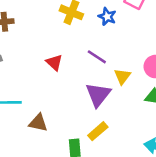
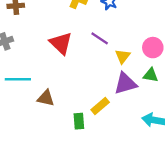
red triangle: (54, 62) -> (61, 43), size x1.5
purple triangle: (98, 95) -> (125, 83), moved, turned 35

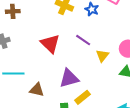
purple triangle: (125, 83) -> (69, 78), moved

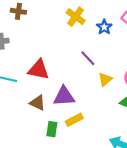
red triangle: (50, 44) -> (39, 70), moved, turned -45
brown triangle: (37, 90) -> (38, 103), moved

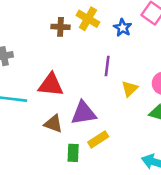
brown cross: (18, 11) -> (60, 27), moved
purple line: (88, 58) -> (107, 66), turned 56

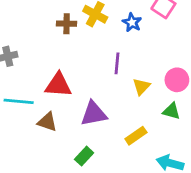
brown triangle: (53, 124) -> (47, 122), moved
yellow rectangle: (98, 139) -> (136, 136), moved
green rectangle: (73, 153) -> (84, 156), turned 42

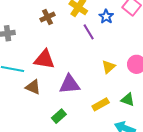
brown cross: (67, 24) -> (48, 17), moved, turned -32
purple line: (117, 63) -> (89, 32), moved, turned -42
green triangle: (171, 111) -> (128, 100), moved

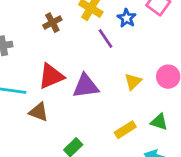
red triangle: (44, 59) -> (51, 76), turned -30
purple triangle: (70, 84) -> (86, 86), moved

